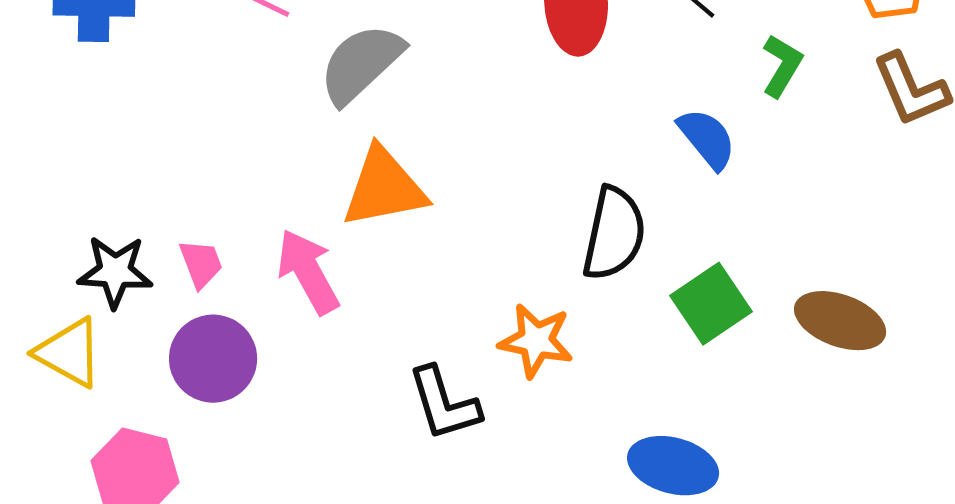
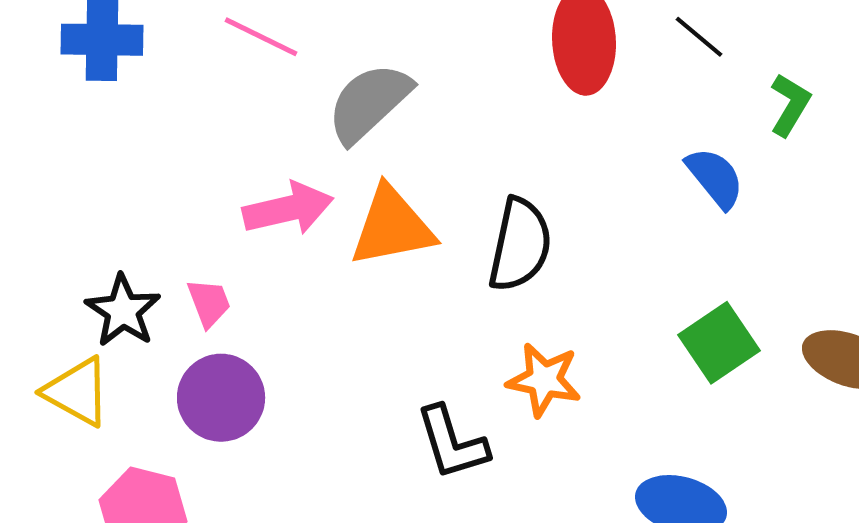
black semicircle: (614, 234) -> (520, 245), moved
black star: (115, 272) -> (123, 311), turned 30
pink arrow: (308, 272) -> (288, 209), moved, turned 106

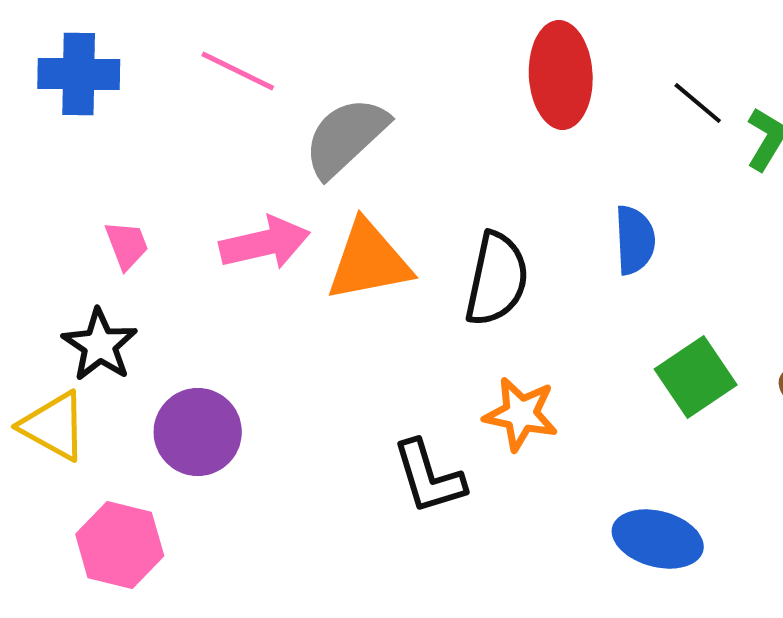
black line: (699, 37) -> (698, 103), moved
blue semicircle: (715, 178) -> (635, 240), moved, turned 36
pink trapezoid: (209, 303) -> (127, 245), moved

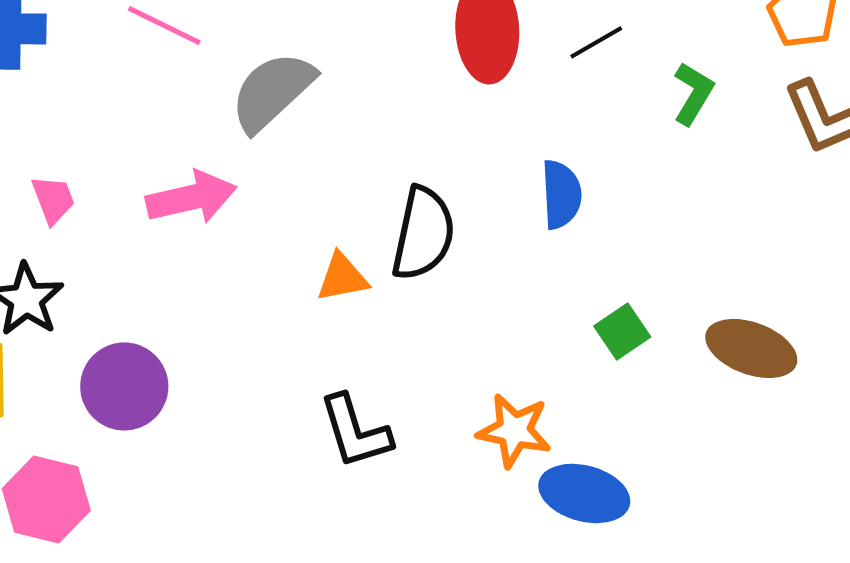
black line: (698, 103) -> (596, 42), moved, turned -70
orange triangle: (369, 261) -> (342, 277), moved, size x0.6
green square: (696, 377) -> (622, 331), size x0.7
orange star: (521, 414) -> (514, 430), moved

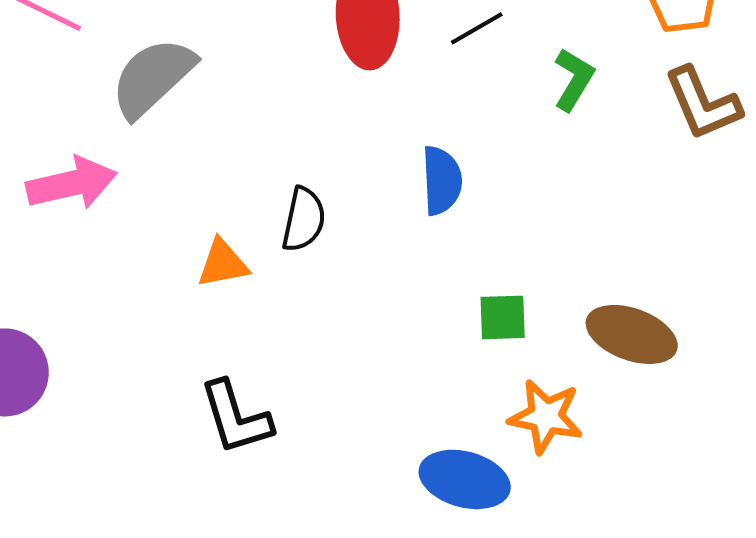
black semicircle: (423, 233) -> (304, 219), size x0.7
green square: (622, 331) -> (503, 317), turned 32
orange star: (514, 430) -> (546, 416), moved

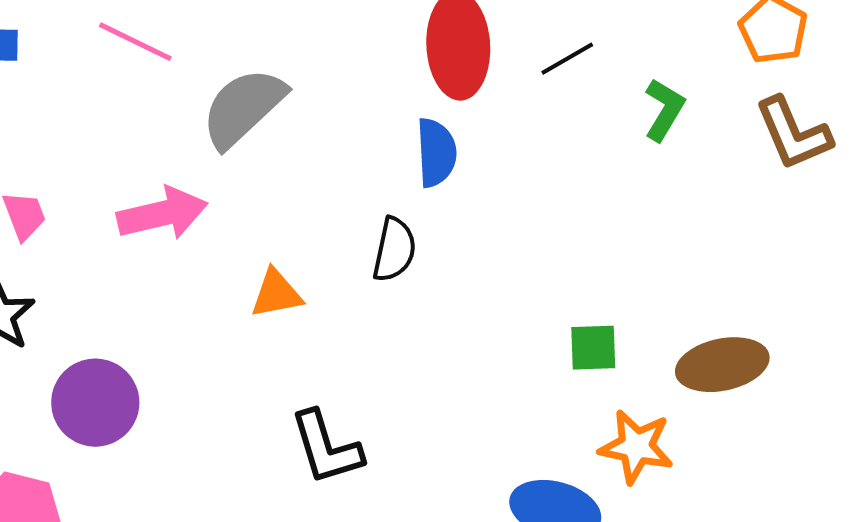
blue semicircle: (442, 180) -> (436, 153), moved
orange triangle: (223, 263) -> (276, 294), moved
brown ellipse: (632, 334) -> (722, 365), turned -32

